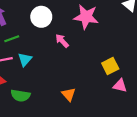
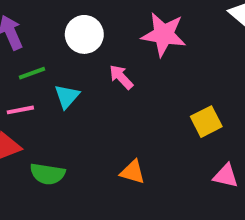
cyan triangle: (25, 59) -> (67, 96), moved
pink triangle: (120, 86) -> (226, 176), moved
orange triangle: (69, 94) -> (133, 172), turned -32

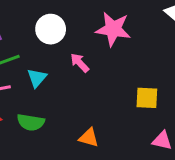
yellow square: (206, 122) -> (147, 98), turned 30
green semicircle: (47, 174) -> (31, 122), moved

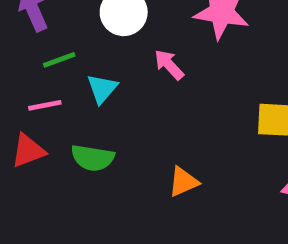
orange triangle: (89, 138) -> (183, 182), turned -40

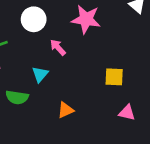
cyan triangle: (102, 89) -> (40, 74), moved

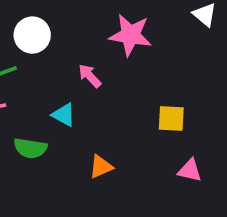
white circle: (34, 19) -> (32, 35), moved
cyan triangle: (40, 74) -> (64, 115), turned -42

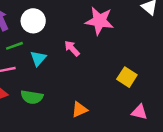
cyan triangle: (64, 115) -> (38, 58), moved, turned 42
yellow square: (171, 118) -> (127, 77), turned 30

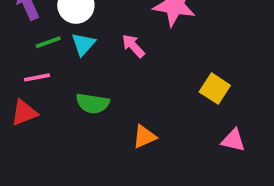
cyan triangle: (38, 58) -> (83, 44), moved
green semicircle: (32, 97) -> (93, 103), moved

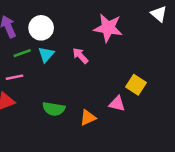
green semicircle: (93, 103) -> (54, 109), moved
pink triangle: (233, 140) -> (117, 104), moved

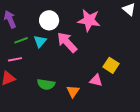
white circle: (41, 28) -> (49, 20), moved
pink arrow: (80, 56) -> (67, 42), size x1.6
orange triangle: (88, 118) -> (73, 91), turned -32

